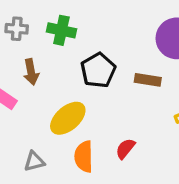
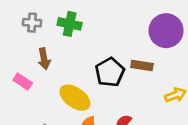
black pentagon: (98, 70) -> (110, 72), moved
yellow ellipse: (68, 118) -> (75, 98), turned 76

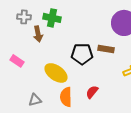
brown arrow: (44, 59) -> (38, 34), moved
black pentagon: (110, 72) -> (82, 54), turned 30

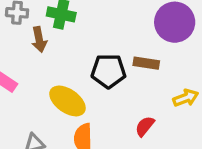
red semicircle: (92, 92) -> (145, 126), moved

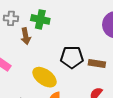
brown rectangle: (146, 63) -> (97, 64), moved

